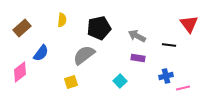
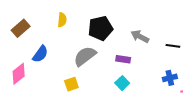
purple rectangle: (138, 58) -> (123, 59), moved

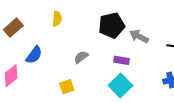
black pentagon: (100, 28) -> (112, 25), moved
gray semicircle: (85, 56) -> (81, 57), size x0.6
cyan square: (122, 83) -> (120, 86), size x1.5

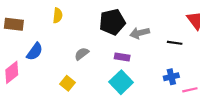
brown rectangle: (13, 28) -> (14, 24), turned 48
gray arrow: (139, 36) -> (140, 33), turned -42
yellow square: (67, 87) -> (67, 83), turned -32

